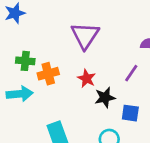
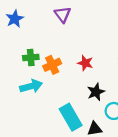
purple triangle: (85, 35) -> (63, 14), moved, size x0.7
black star: (105, 97) -> (96, 92), moved

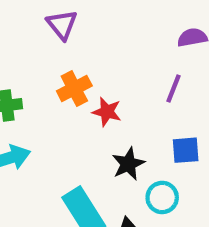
orange cross: (52, 65) -> (74, 88), moved

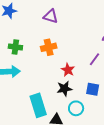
purple triangle: (62, 25) -> (51, 16), turned -49
red star: (107, 112) -> (68, 70), moved

